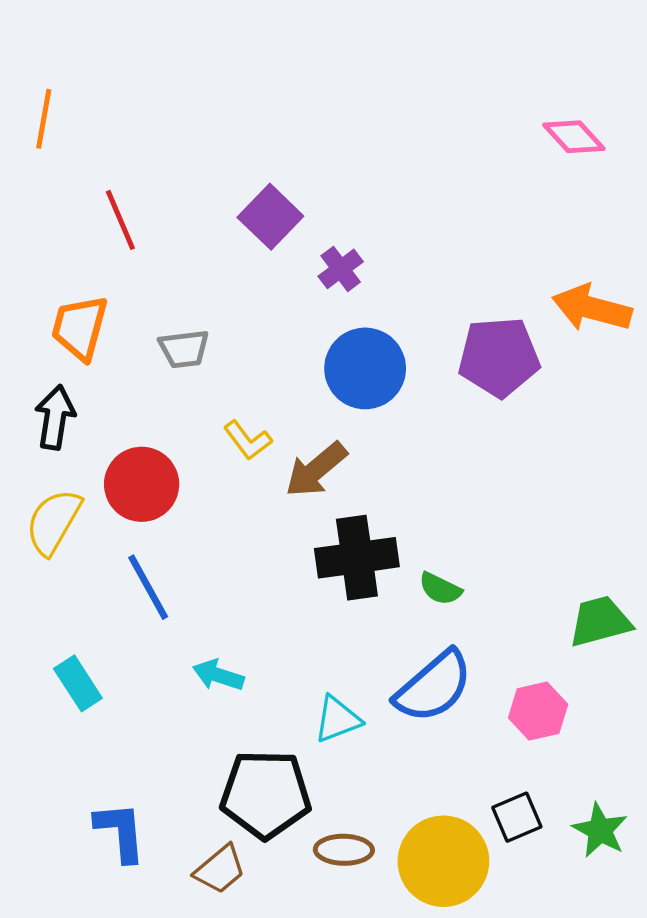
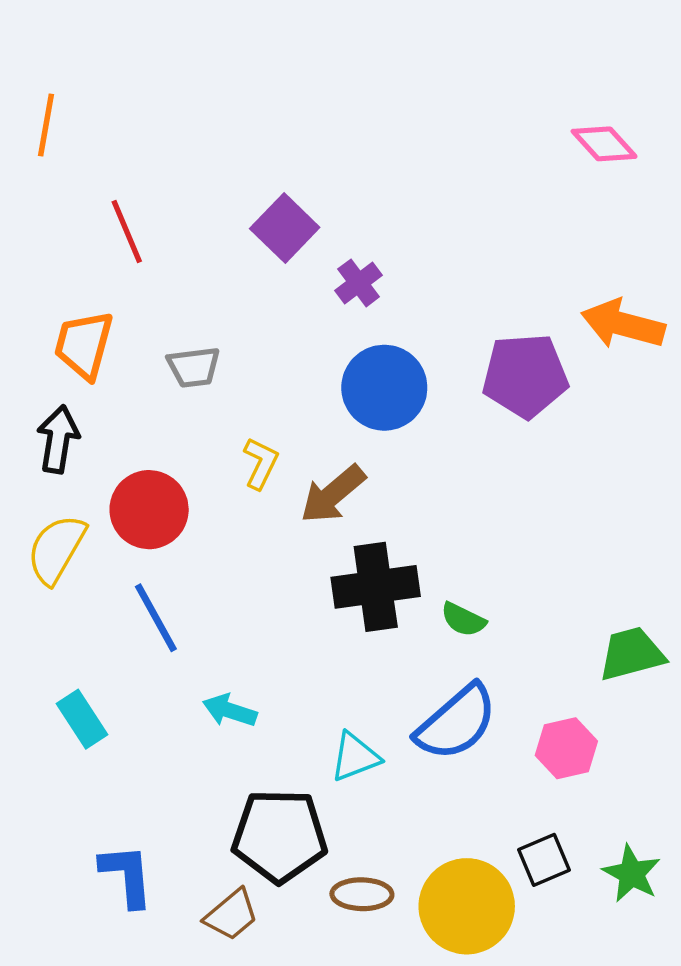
yellow L-shape: (248, 440) -> (261, 463), turned -117

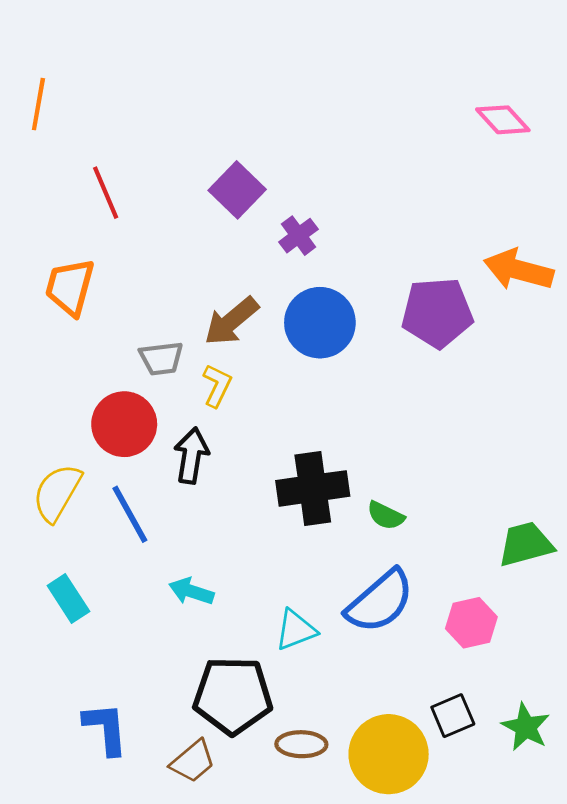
gray trapezoid: (194, 367) -> (161, 358), moved
black arrow: (58, 439) -> (191, 456), moved
brown arrow: (333, 494) -> (231, 321), moved
yellow semicircle: (56, 549) -> (57, 493), moved

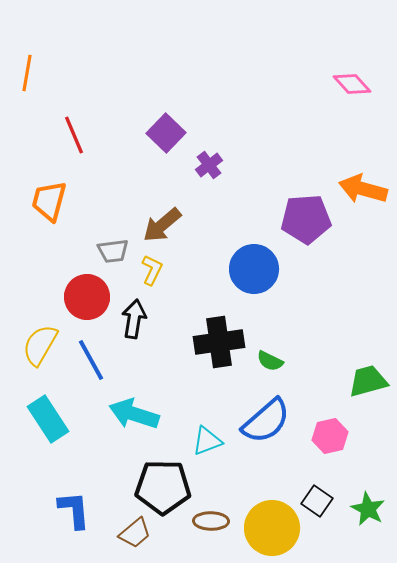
blue circle: (320, 323) -> (254, 269), moved
cyan arrow: (191, 591) -> (134, 414), size x1.6
cyan rectangle: (68, 598) -> (48, 419), size x1.4
black square: (453, 716) -> (317, 501), turned -32

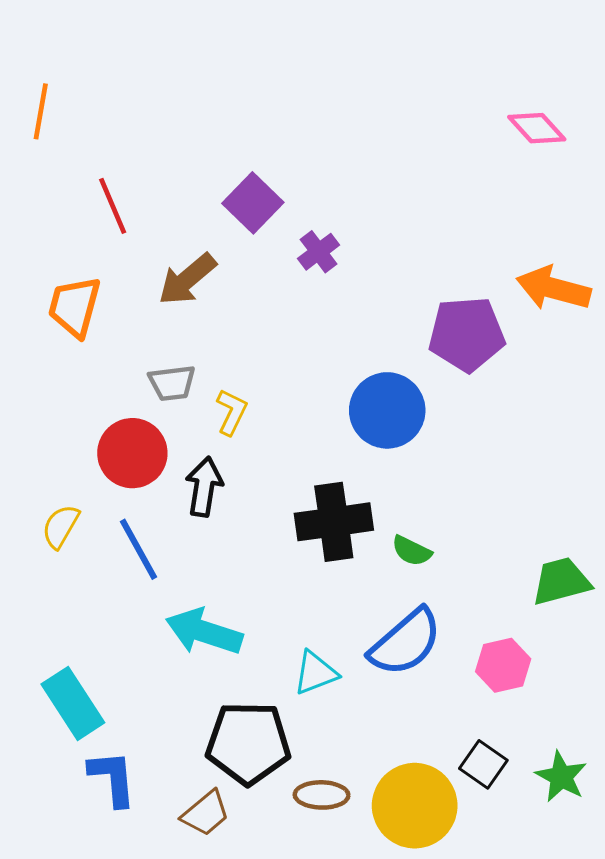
brown arrow: (162, 225) -> (187, 279), moved
yellow semicircle: (40, 345) -> (61, 526), size x0.7
cyan rectangle: (48, 419) -> (73, 703), moved

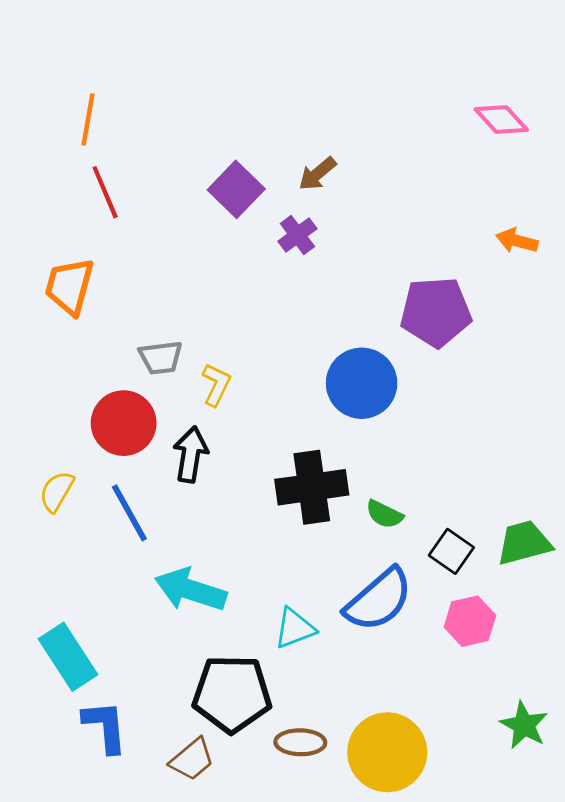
orange line: (41, 111) -> (88, 120), moved
brown arrow: (187, 279) -> (317, 174), moved, size x0.7
orange arrow: (554, 288) -> (517, 241), moved, size x0.6
black square: (483, 764) -> (451, 551), moved

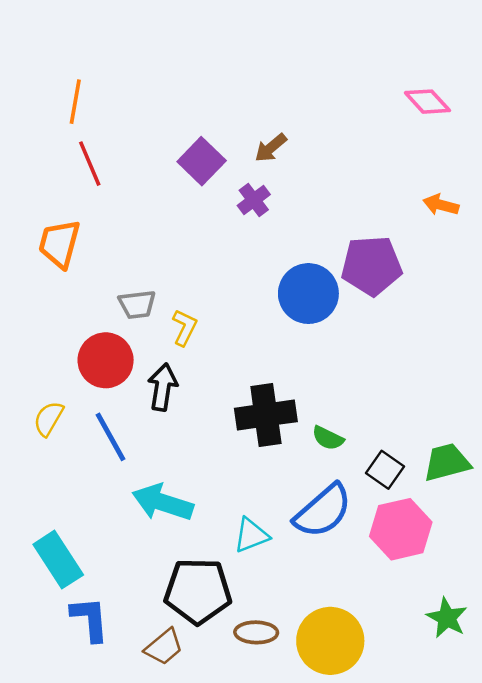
blue circle: (362, 383) -> (308, 294), moved
pink hexagon: (470, 621) -> (401, 529), size x1.4

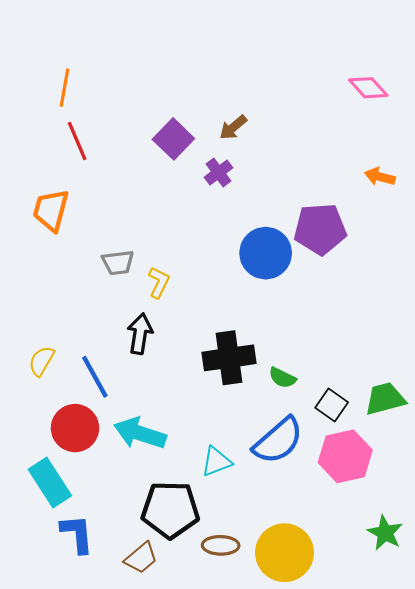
red circle: (106, 360) -> (75, 428), moved

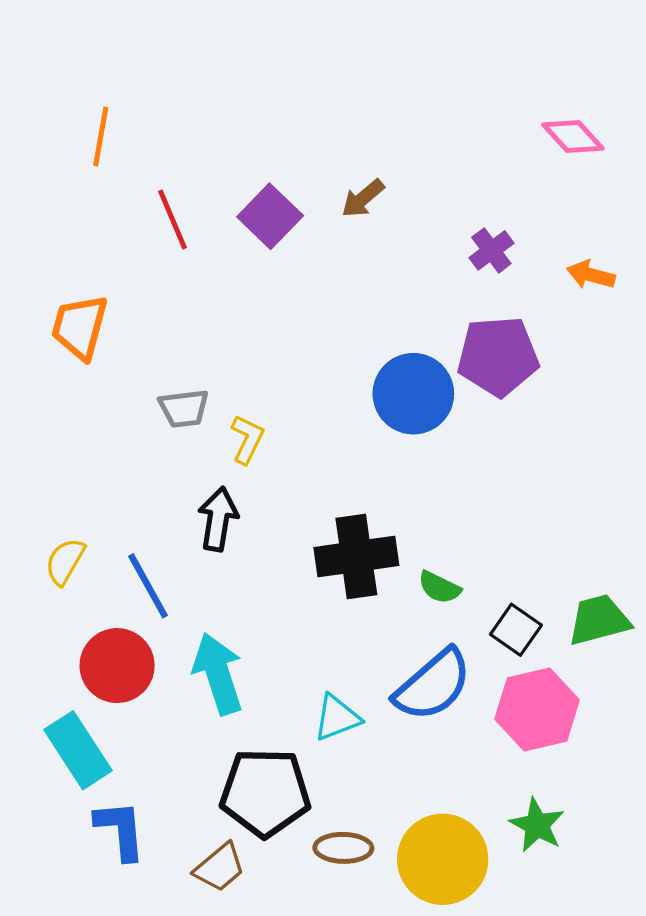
red line: (77, 141) -> (172, 220), moved
purple cross: (218, 172) -> (491, 250), moved
cyan arrow: (140, 433) -> (218, 674), turned 54
green star: (385, 533) -> (537, 825), moved

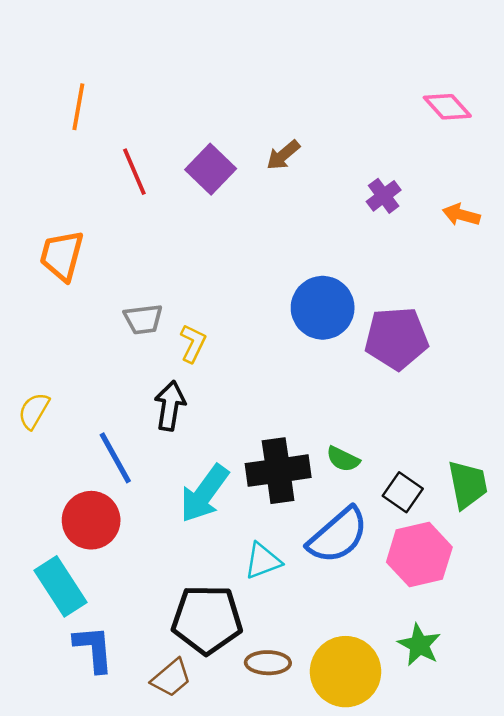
purple pentagon: (498, 356) -> (396, 338), moved
black cross: (356, 556) -> (278, 471), moved
yellow semicircle: (65, 561) -> (34, 411), moved
green trapezoid: (599, 620) -> (468, 485), turned 94
cyan arrow: (218, 674) -> (204, 493), moved, turned -126

